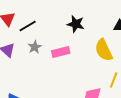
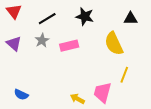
black line: (28, 26) -> (47, 19), moved

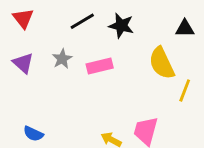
black line: (47, 19) -> (82, 21), moved
yellow line: (124, 75) -> (185, 90), moved

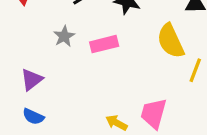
purple triangle: (23, 63) -> (32, 80), moved, turned 40

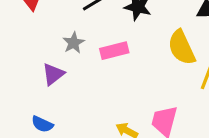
purple triangle: (32, 80) -> (53, 74), moved

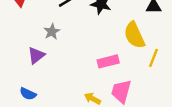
pink rectangle: (114, 51) -> (108, 61), moved

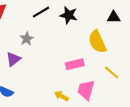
yellow line: (154, 58) -> (112, 72), moved, turned -70

